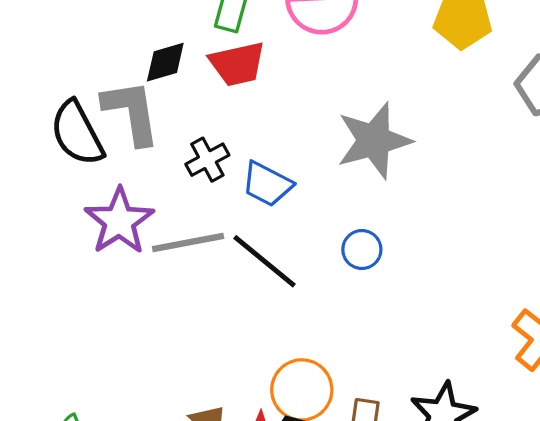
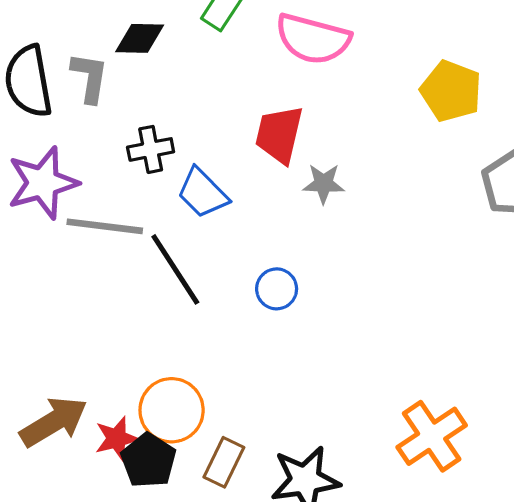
red trapezoid: (238, 64) -> (279, 134), moved, turned 98
gray L-shape: (131, 112) -> (90, 78), size x0.7
gray star: (374, 141) -> (324, 184), size x0.5

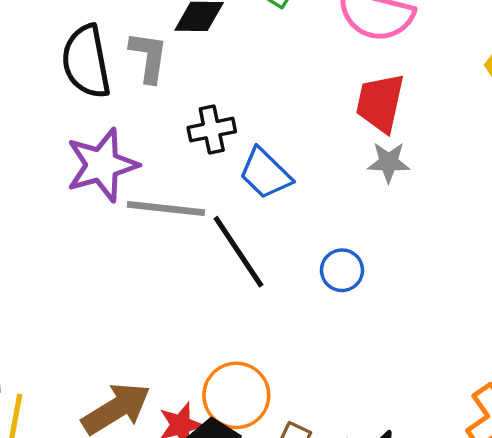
red trapezoid: (279, 134) -> (380, 103), moved

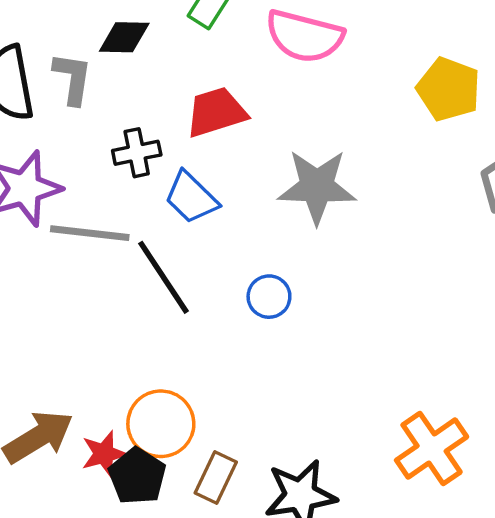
red trapezoid: (380, 103) -> (216, 112), moved, turned 60
gray star: (389, 162) -> (317, 187), size x1.8

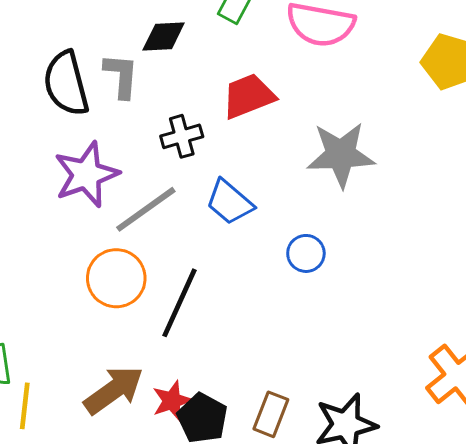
blue trapezoid: (191, 198) -> (230, 202), moved
gray line: (90, 233) -> (146, 209), turned -38
black line: (163, 277) -> (179, 303), moved, turned 62
orange circle: (161, 424) -> (116, 278), moved

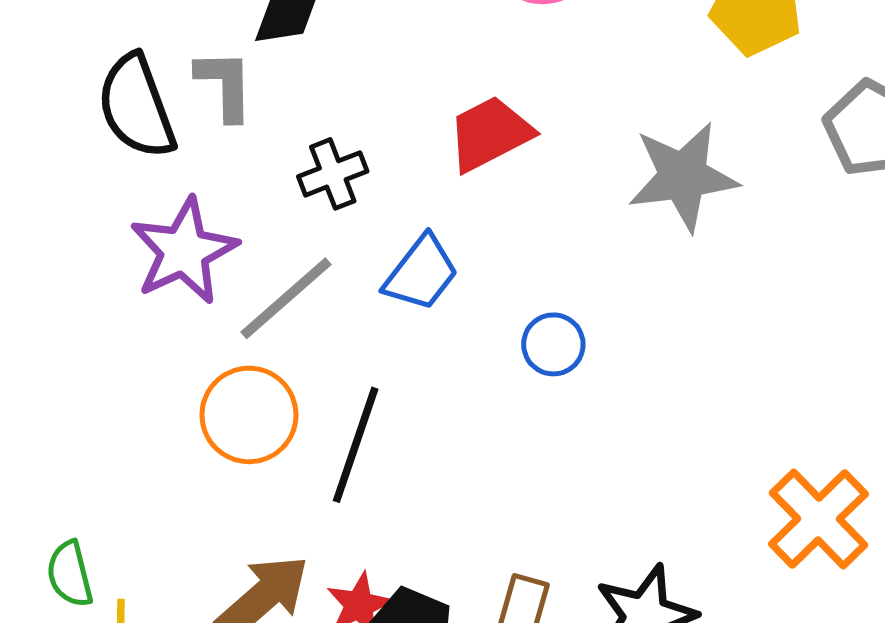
red trapezoid: (248, 96) -> (490, 134), moved
gray star: (341, 155) -> (683, 176), moved
blue trapezoid: (230, 202) -> (421, 273), turned -87

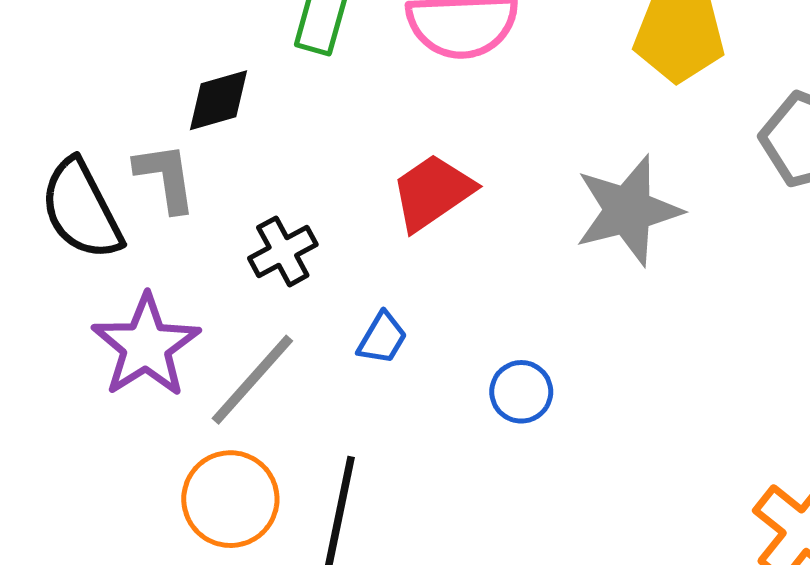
blue trapezoid: (421, 273) -> (382, 338), size x0.7

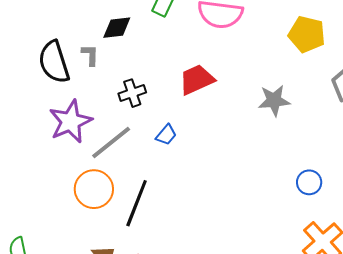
gray L-shape: (166, 177) -> (90, 55), size x0.7
gray star: (628, 210) -> (274, 100), size x0.7
blue circle: (521, 392) -> (309, 182), moved

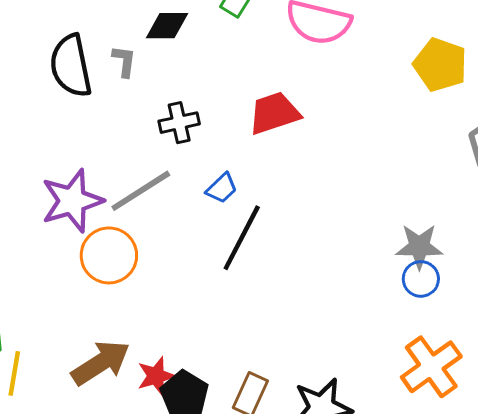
gray star: (274, 100) -> (419, 246), moved
purple star: (71, 122) -> (72, 201), moved
black line: (137, 203) -> (242, 238), moved

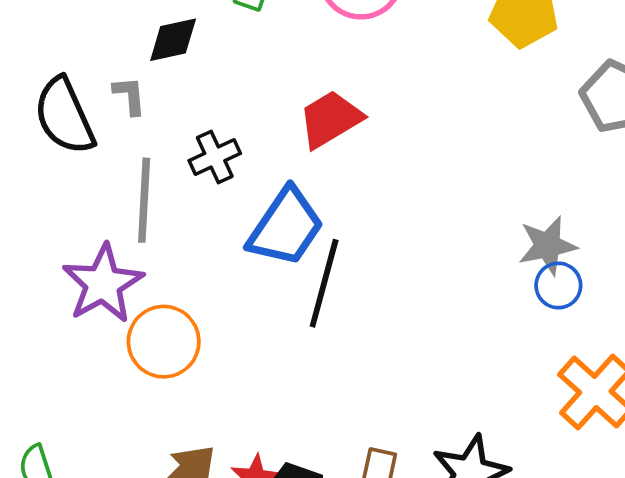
blue trapezoid: (222, 188) -> (286, 227), size x2.0
gray line: (141, 191) -> (144, 200), moved, turned -42

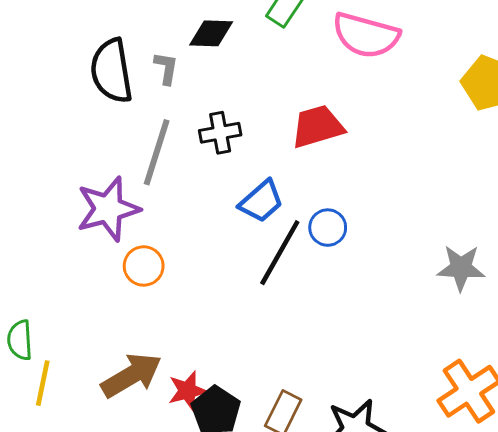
blue trapezoid: (286, 227) -> (261, 201), size x0.7
blue circle: (558, 285) -> (328, 228), moved
orange circle: (164, 342) -> (144, 266), size x0.7

